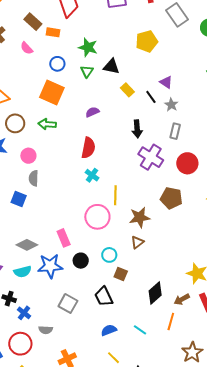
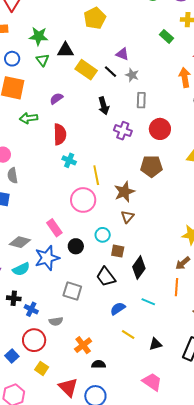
yellow rectangle: (127, 90) -> (86, 70), size x1.5
green arrow: (47, 124) -> (29, 118), moved
purple cross: (151, 157) -> (123, 131), size x0.7
black diamond: (155, 293) -> (139, 268), moved

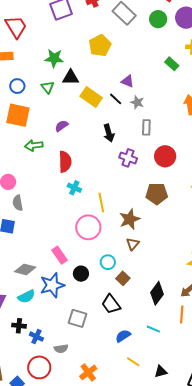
green star: (39, 36) -> (54, 58), moved
brown square: (118, 251) -> (123, 278), turned 32
black diamond: (139, 268) -> (157, 293), moved

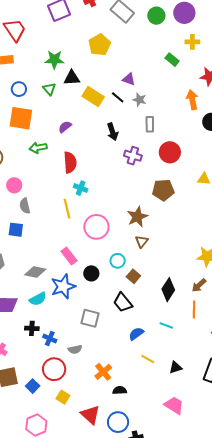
yellow line: (101, 203) -> (67, 209), moved

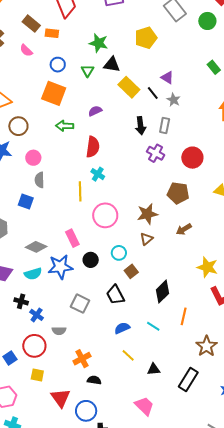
gray rectangle: (150, 124) -> (165, 125), moved
brown arrow: (199, 285) -> (184, 229), moved
yellow square: (63, 397) -> (37, 375), turned -32

